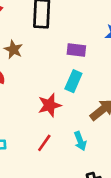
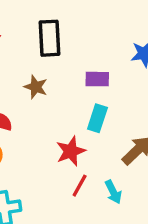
brown star: (13, 49) -> (36, 87), moved
red line: (44, 143) -> (80, 186), moved

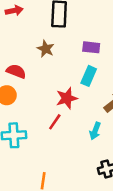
red line: (80, 186) -> (55, 122), moved
cyan arrow: (113, 192) -> (95, 131), turned 42

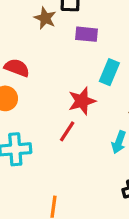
purple rectangle: (91, 47) -> (87, 34), moved
brown star: (46, 49) -> (45, 18), moved

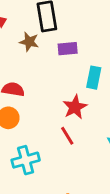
red line: (67, 131) -> (67, 136), turned -54

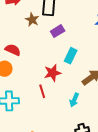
purple rectangle: (68, 49) -> (58, 31), turned -40

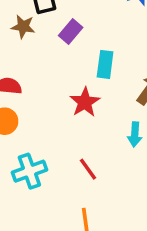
red line: (42, 91) -> (88, 169), moved

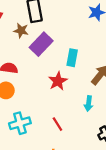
purple rectangle: (71, 32) -> (41, 44), moved, size x1.5

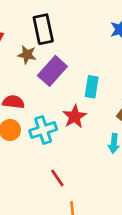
cyan cross: (20, 123) -> (43, 130), moved
red line: (57, 124) -> (57, 178), moved

